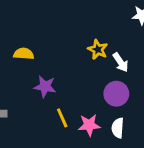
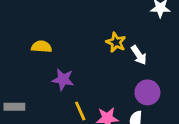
purple circle: (116, 94) -> (147, 92), moved

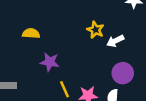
white arrow: (139, 55) -> (115, 41), turned 98

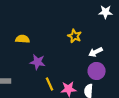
white arrow: (115, 41) -> (96, 52), moved

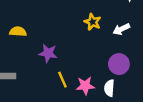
yellow semicircle: (23, 39) -> (18, 32), moved
white arrow: (96, 52) -> (121, 29), moved

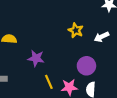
purple circle: (119, 64) -> (86, 66), moved

